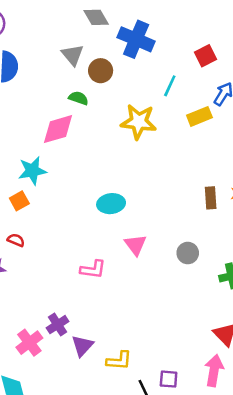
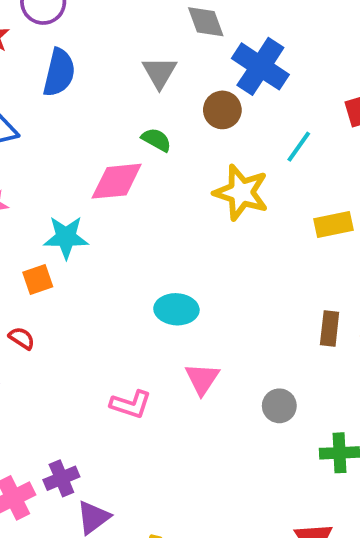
brown circle: (101, 71) -> (222, 110), moved
yellow rectangle: (199, 116) -> (333, 225), moved

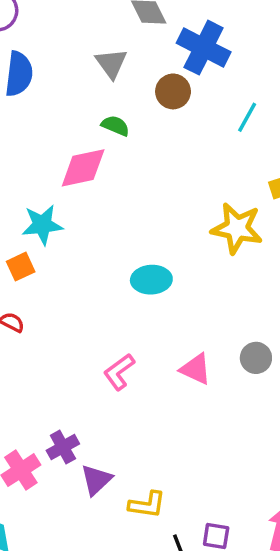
yellow star: (241, 192) -> (237, 228), moved
pink triangle: (202, 379) -> (196, 369), moved, turned -32
pink L-shape: (131, 404) -> (119, 372), turned 132

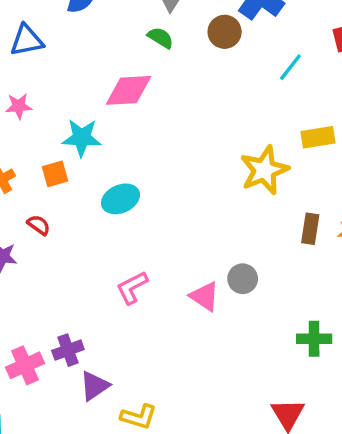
green semicircle: (115, 126) -> (161, 38), moved
yellow star: (237, 228) -> (264, 170), turned 30
cyan ellipse: (151, 280) -> (120, 199), moved, turned -30
gray circle: (256, 358) -> (243, 279), moved

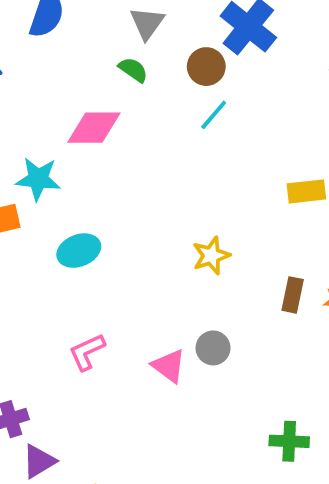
cyan line: (290, 67) -> (214, 115), moved
yellow star: (264, 170) -> (211, 256), moved, size x0.7
green cross: (314, 339) -> (289, 441), moved

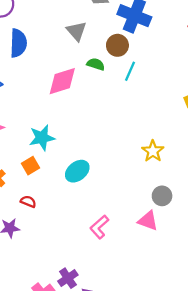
green semicircle: (133, 70) -> (96, 64), moved
pink diamond: (94, 128) -> (62, 81), moved
gray circle: (213, 348) -> (162, 196), moved

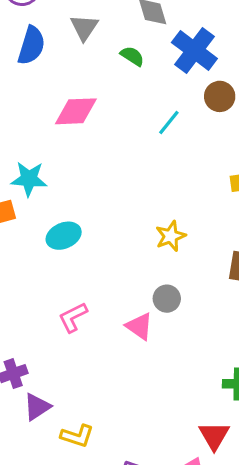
gray triangle: (77, 31) -> (84, 27), moved
brown circle: (117, 45) -> (220, 96), moved
green semicircle: (96, 64) -> (132, 56), moved

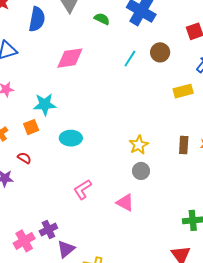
brown circle: (220, 96) -> (160, 52), moved
cyan ellipse: (64, 236) -> (71, 138), turned 30
yellow star: (171, 236) -> (139, 145), moved
pink triangle: (139, 326) -> (125, 203), moved

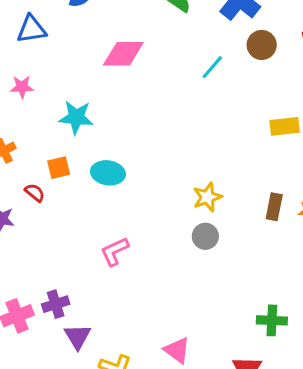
brown circle: (160, 52) -> (262, 45), moved
orange square: (31, 127) -> (59, 168), moved
pink triangle: (125, 203) -> (177, 350), moved
purple triangle: (66, 249) -> (78, 337), turned -30

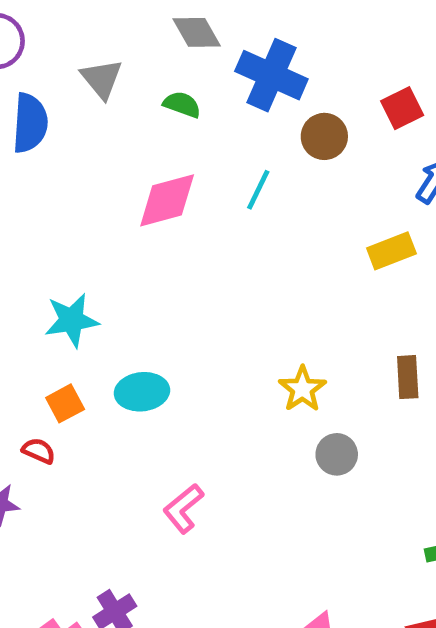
pink diamond: (123, 54) -> (167, 200), moved
gray circle: (205, 236) -> (337, 454), moved

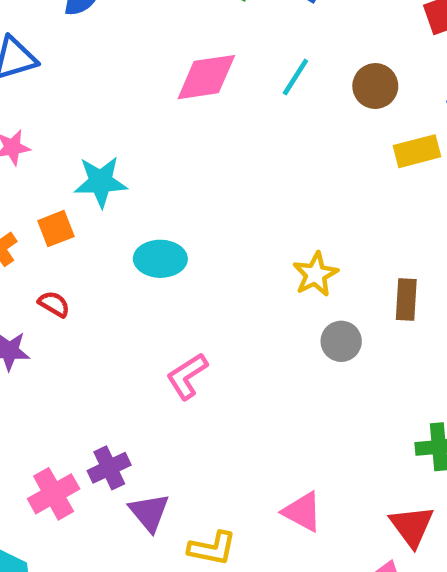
brown circle: (324, 136) -> (375, 86), moved
brown rectangle: (408, 377) -> (406, 300), moved
orange square: (65, 403) -> (56, 229), moved

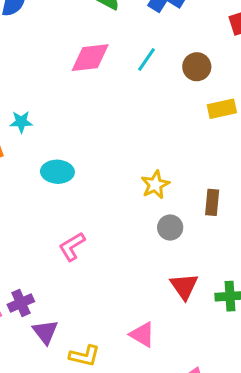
cyan star: (101, 182) -> (21, 122), size x0.7
red triangle: (412, 526) -> (184, 286), moved

